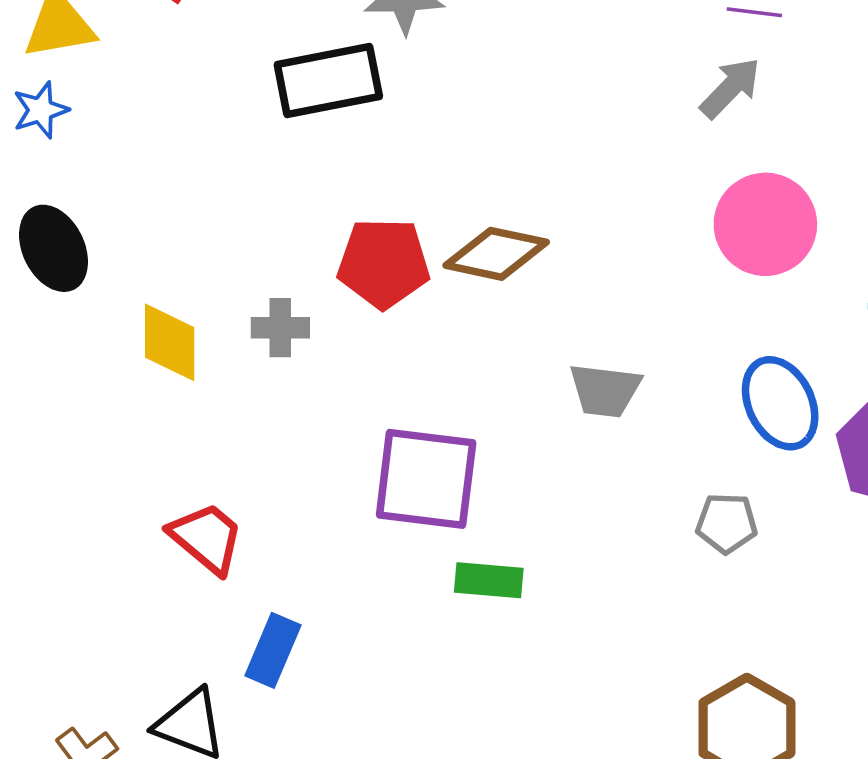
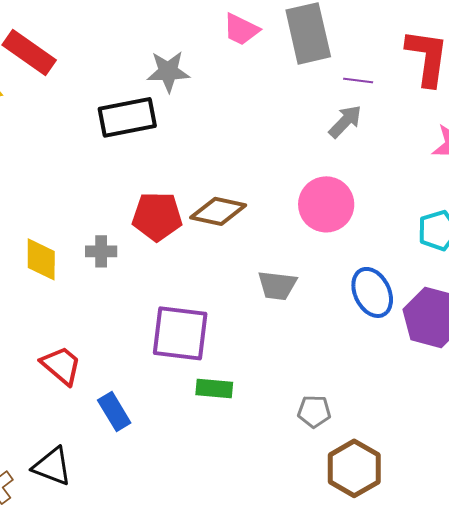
pink circle: (765, 224) -> (326, 204), moved
gray pentagon: (727, 523) -> (314, 411), moved
blue rectangle: (273, 650) -> (114, 411), moved, turned -54

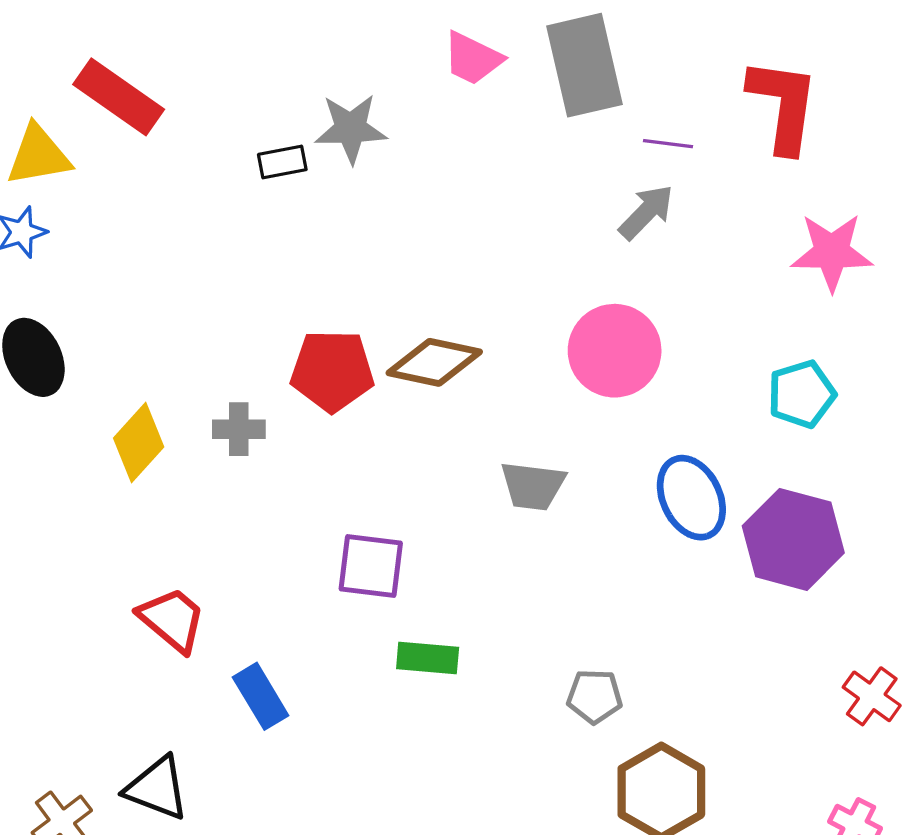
black rectangle: (127, 117) -> (282, 162), moved, size x0.5
yellow diamond: (41, 259) -> (139, 443), turned 42
purple square: (180, 333) -> (371, 566), size x0.7

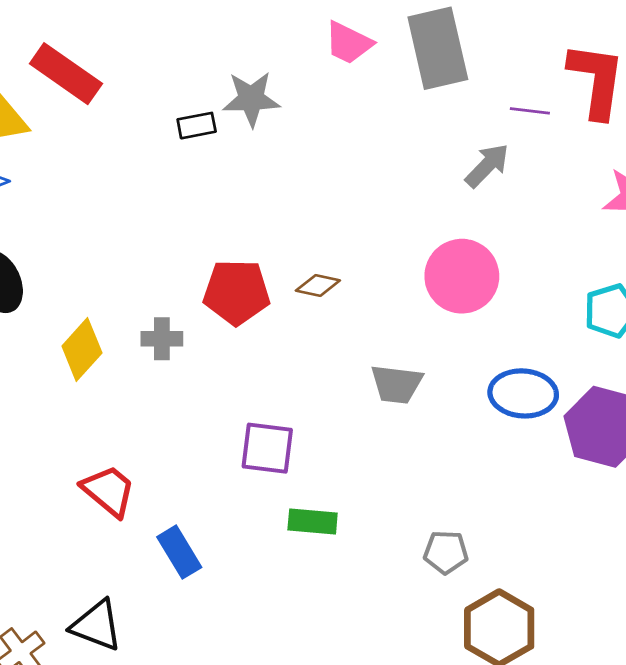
purple line: (668, 144) -> (530, 111), moved
brown diamond: (434, 362) -> (318, 285), size x0.6
blue ellipse: (691, 498) -> (523, 393), turned -60

